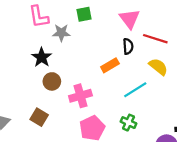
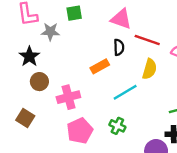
pink triangle: (130, 19) -> (121, 19), turned -35
yellow semicircle: (158, 67) -> (150, 69), turned 66

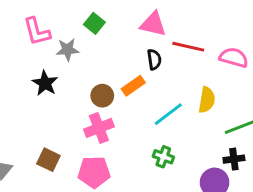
green square: (74, 13) -> (94, 23), turned -35
yellow semicircle: (150, 69) -> (207, 100), moved
brown circle: (39, 82) -> (102, 96), moved
pink pentagon: (80, 131) -> (94, 172), moved, turned 30

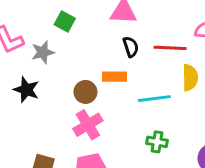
red line: (188, 47) -> (170, 48), moved
orange rectangle: (133, 86) -> (115, 77), turned 45
cyan line: (168, 114) -> (154, 99), turned 40

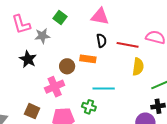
cyan line: (154, 99) -> (104, 88), moved
pink cross: (88, 125) -> (55, 87), moved
green cross: (157, 142) -> (89, 107), moved

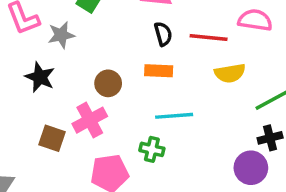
orange rectangle: (88, 59) -> (159, 71), moved
yellow semicircle: (138, 67) -> (230, 73), turned 78
brown square: (32, 111) -> (52, 138), moved

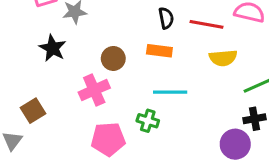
brown square: (52, 138) -> (33, 111), moved, turned 35

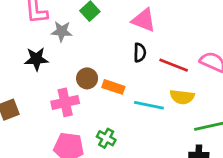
black star: (53, 48) -> (36, 59), turned 30
orange rectangle: (159, 51) -> (113, 87), moved
cyan line: (170, 92) -> (149, 105), moved

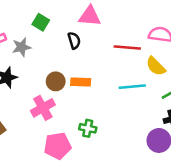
black semicircle: (140, 53) -> (74, 40), moved
yellow semicircle: (182, 97) -> (156, 66), moved, turned 55
cyan line: (149, 105) -> (132, 87), moved

